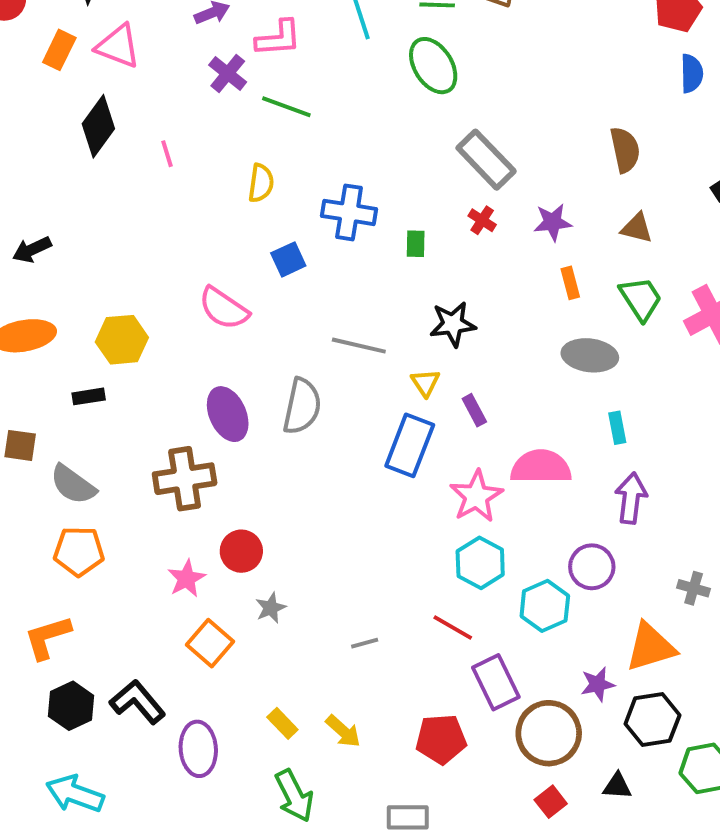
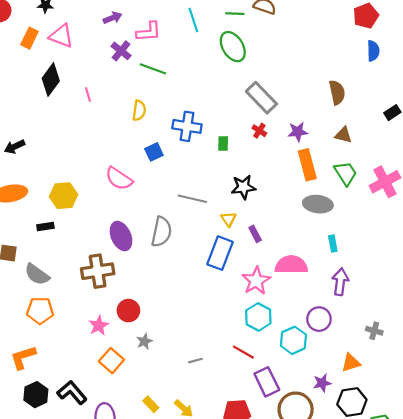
orange rectangle: (570, 283) -> (307, 165), size x1.8
orange triangle: (651, 647) -> (351, 363), size x0.7

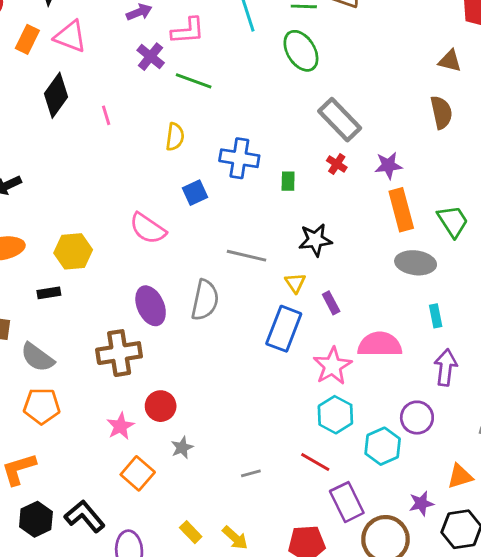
brown triangle: (343, 135) -> (450, 61), moved

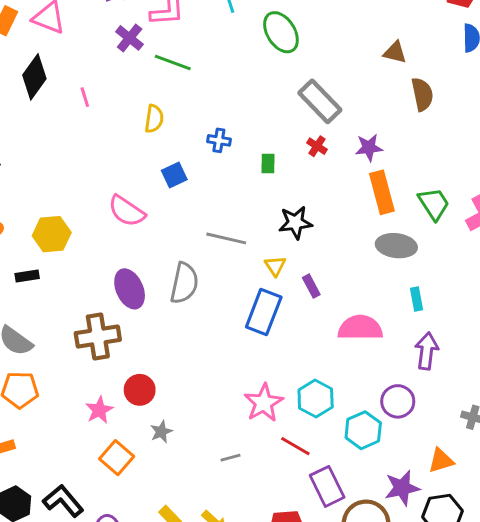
brown triangle: (450, 61) -> (395, 52), moved
blue cross: (239, 158) -> (219, 140), size x0.6
pink star: (332, 366) -> (264, 403), moved
purple star: (421, 503) -> (402, 488), size x1.4

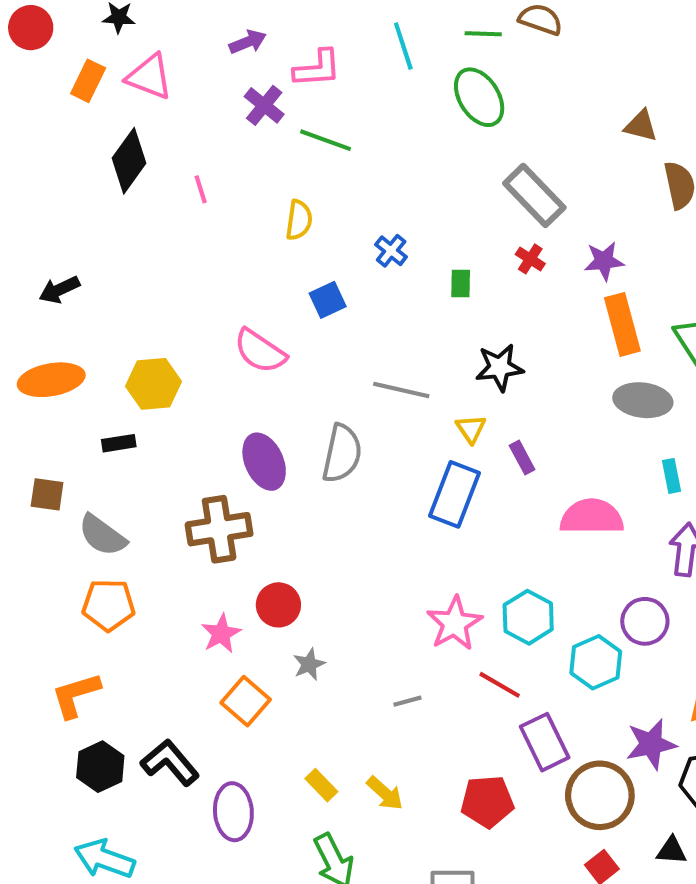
blue cross: (219, 140) -> (391, 251), turned 30

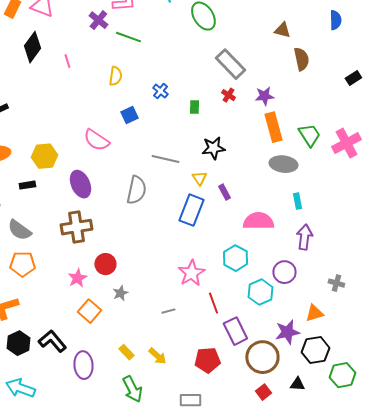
purple ellipse: (264, 462) -> (80, 184), moved
cyan hexagon: (528, 617) -> (235, 258), moved
red line: (500, 685) -> (213, 303), turned 40

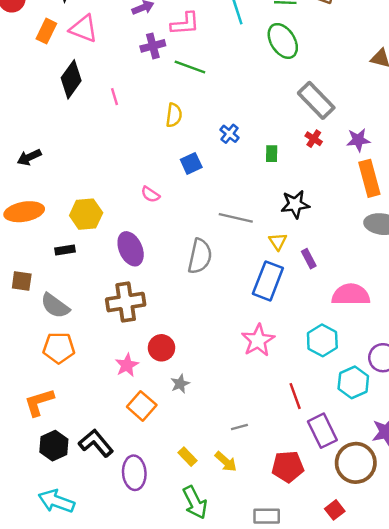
purple cross: (98, 20) -> (153, 46), turned 36
pink semicircle: (96, 140) -> (150, 194), size x0.6
pink star: (191, 273) -> (258, 340), moved
gray line: (168, 311) -> (239, 427), moved
red square: (263, 392) -> (335, 510), moved

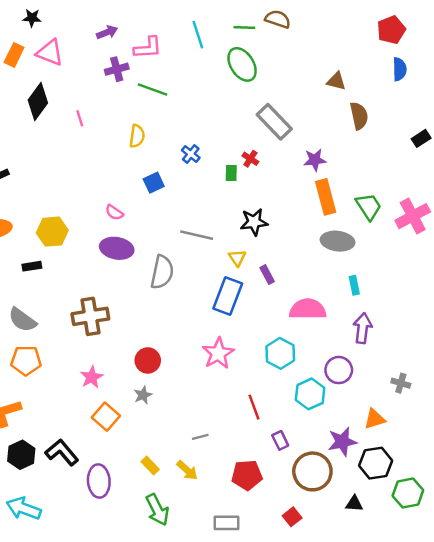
red cross: (314, 139) -> (250, 159), moved
purple ellipse: (131, 249) -> (117, 248), moved, turned -56
red circle: (162, 348) -> (148, 360), moved
purple rectangle: (322, 431) -> (280, 440), size x0.6

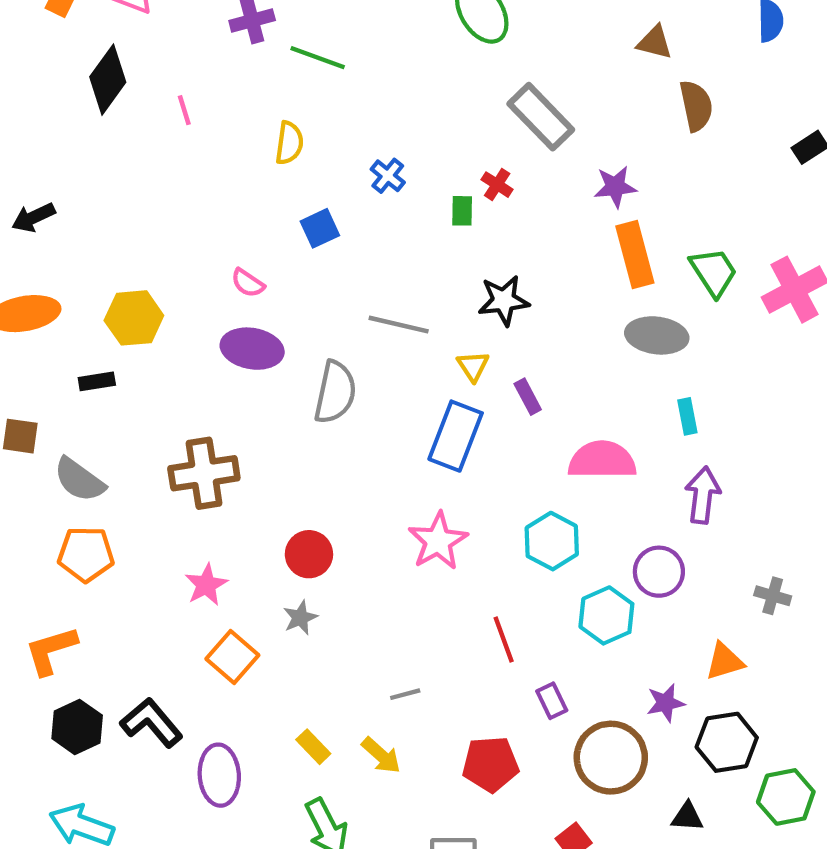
purple star: (342, 442) -> (665, 703), size x0.7

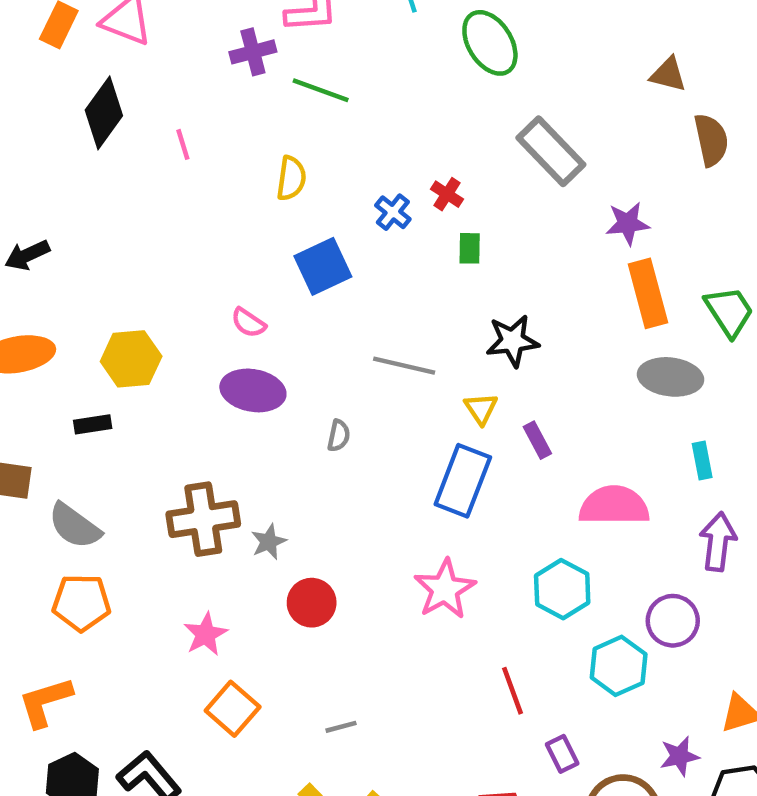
red cross: (497, 185) -> (447, 194), moved
blue square: (320, 228) -> (323, 266), size x1.4
gray semicircle: (335, 392) -> (339, 436), size x0.5
gray star: (300, 618) -> (269, 542), moved
gray line: (405, 694) -> (341, 727), moved

